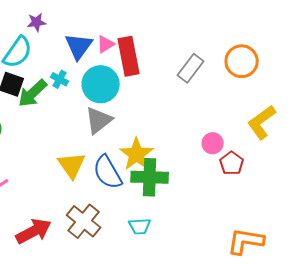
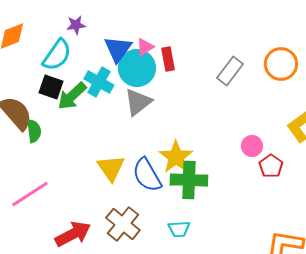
red rectangle: (129, 56) -> (168, 59), size x0.6
cyan cross: (60, 79) -> (99, 82), size x1.6
cyan circle: (101, 84) -> (137, 68), moved
gray triangle: (99, 120) -> (138, 102), moved

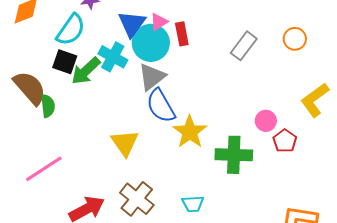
orange circle: (281, 64) -> (295, 39), size x0.7
blue semicircle: (147, 175) -> (161, 106), moved
green cross: (189, 180) -> (234, 155), moved

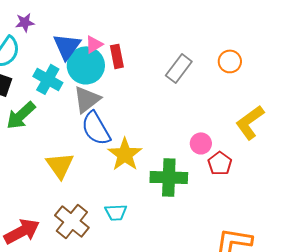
green arrow: (86, 71) -> (21, 115), moved
cyan trapezoid: (193, 204) -> (116, 212), moved

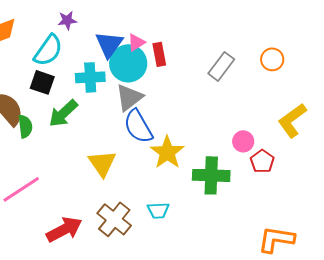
cyan cross: (48, 79) -> (90, 77), turned -32

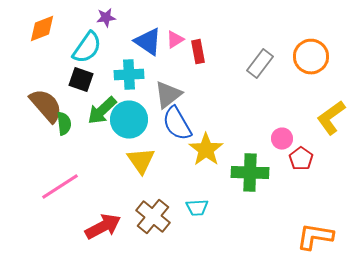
blue triangle: (109, 44) -> (148, 42), turned -32
orange circle: (272, 59) -> (311, 57), size x1.5
cyan circle: (128, 63) -> (129, 120), moved

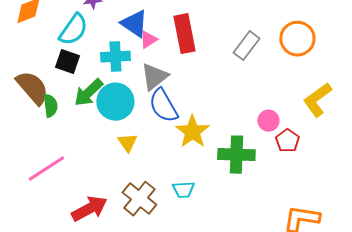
pink triangle: (175, 40) -> (148, 40), moved
red rectangle: (198, 52) -> (184, 34), size x1.6
yellow triangle: (141, 161) -> (127, 143), size x0.7

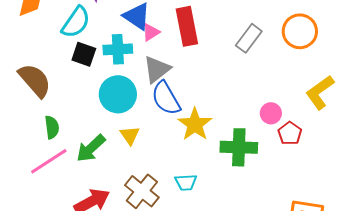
black square: (67, 62) -> (84, 54), moved
green arrow: (88, 93) -> (91, 148), moved
green semicircle: (50, 106) -> (52, 127), moved

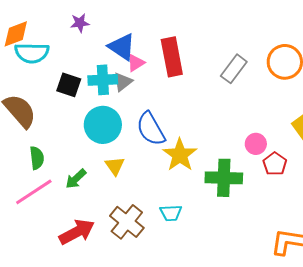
cyan semicircle: (76, 22) -> (32, 53), moved, turned 56
gray triangle: (157, 69) -> (123, 82), moved, size x0.7
green arrow: (91, 148) -> (76, 179), size x0.7

